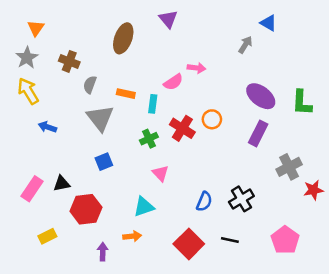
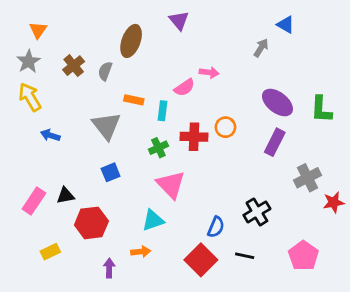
brown cross: (69, 61) -> (74, 66), turned 30
gray semicircle: (90, 85) -> (105, 71), moved
red cross: (182, 128) -> (194, 137), turned -30
pink triangle: (161, 173) -> (171, 185), size x1.6
blue semicircle: (204, 202) -> (216, 227), moved

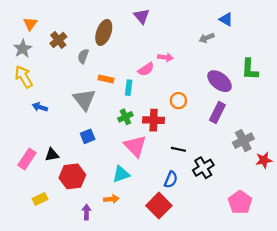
gray arrow: (261, 48) -> (207, 38), turned -144
brown cross: (74, 66) -> (58, 40), moved
green L-shape: (321, 109) -> (250, 69), moved
red cross: (194, 137) -> (154, 120), moved
black line: (245, 256) -> (178, 149), moved

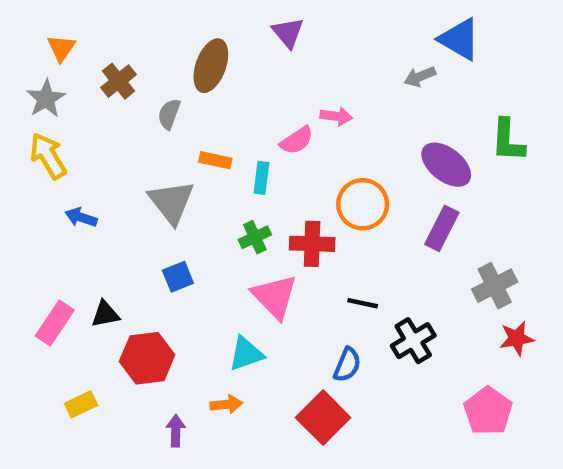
blue triangle: (226, 19) -> (459, 39), size x1.5
orange circle: (178, 101) -> (363, 204), size x1.5
red star: (264, 160) -> (517, 338), moved

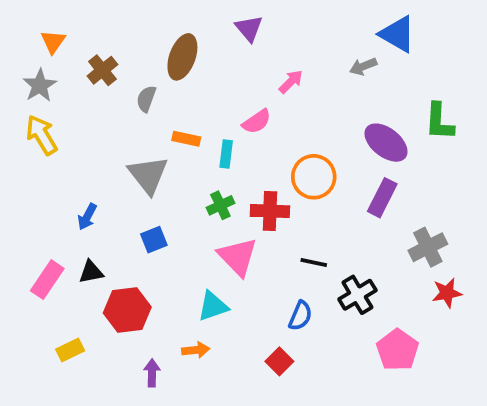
pink arrow: (336, 116) -> (291, 82), moved, turned -52
blue arrow: (81, 217) -> (87, 217), moved, turned -80
pink pentagon: (488, 411) -> (397, 350), moved
red square: (323, 418) -> (279, 361), size x0.6

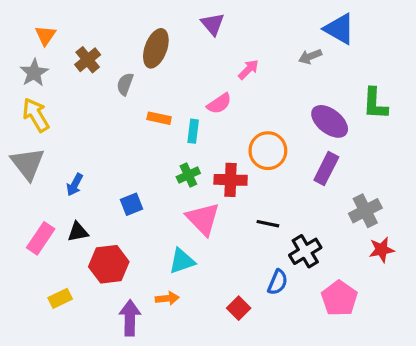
gray triangle: (148, 175) -> (28, 164), moved
blue semicircle: (300, 316) -> (278, 282), moved
purple arrow: (152, 373) -> (130, 318), size x1.5

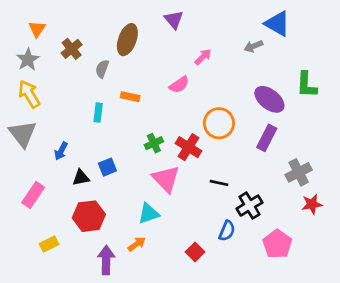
cyan rectangle: (193, 131) -> (98, 113), moved
red cross: (231, 180) -> (188, 147), turned 30
black triangle: (78, 232) -> (81, 178), moved
orange arrow: (167, 298) -> (137, 244), turned -30

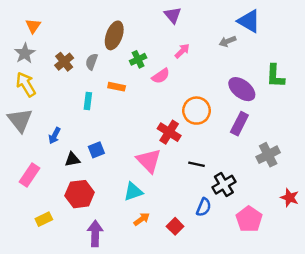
purple triangle: (174, 20) -> (173, 15), moved
brown cross: (72, 49) -> (64, 62), moved
green cross: (154, 143) -> (138, 59), moved
red star: (312, 204) -> (290, 198), moved, turned 30
orange arrow: (137, 244) -> (142, 219), moved

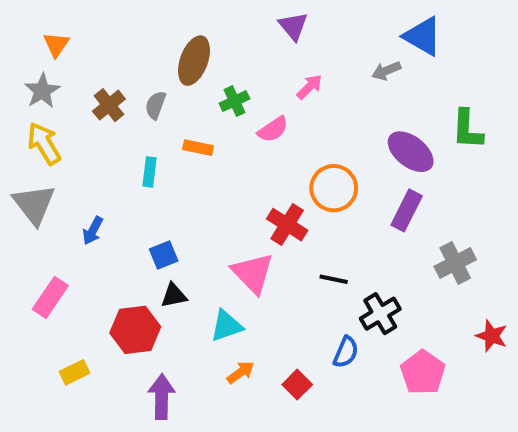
black triangle: (72, 159) -> (174, 295), moved

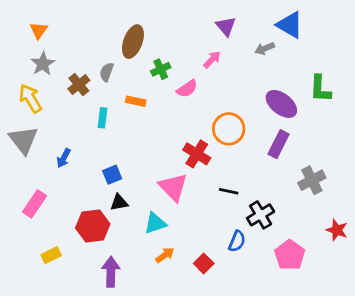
purple triangle: (293, 26) -> (226, 26), moved
gray star: (42, 91) -> (43, 64), moved
brown cross: (109, 105) -> (79, 85), moved

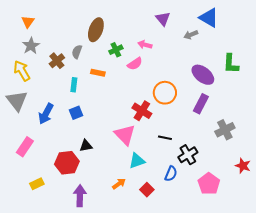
pink arrow: (212, 60) -> (145, 45), moved, turned -120
blue arrow: (64, 158) -> (46, 114), size x1.5
blue square: (112, 175) -> (76, 113), moved
cyan triangle: (155, 223) -> (137, 161), moved

